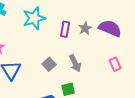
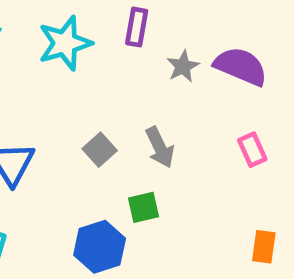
purple rectangle: (65, 29) -> (137, 27), moved

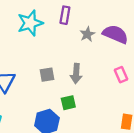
gray arrow: (160, 147) -> (76, 73), turned 30
gray square: (100, 150) -> (47, 75), turned 32

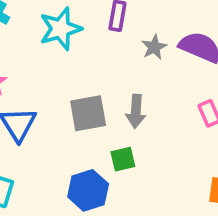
gray square: (47, 75) -> (88, 113), size x1.5

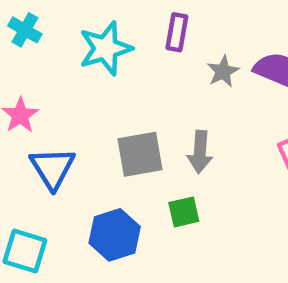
blue hexagon: (88, 190) -> (115, 235), moved

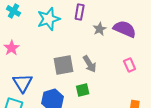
gray arrow: (200, 152) -> (90, 64), turned -36
blue triangle: (53, 168) -> (23, 83), moved

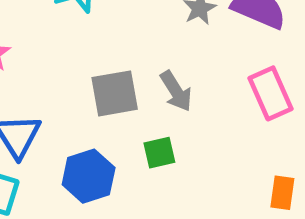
pink rectangle: (130, 65) -> (271, 93), size x1.5

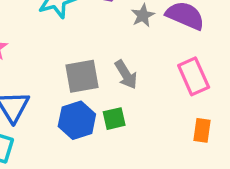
blue hexagon: (89, 176) -> (77, 120), moved
orange rectangle: (282, 193) -> (202, 130), moved

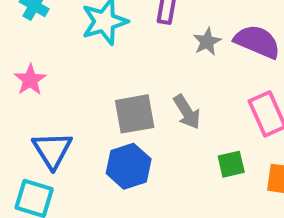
green square: (114, 119) -> (231, 164), moved

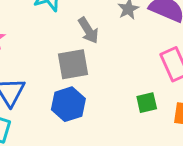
gray arrow: (187, 112) -> (88, 30), moved

